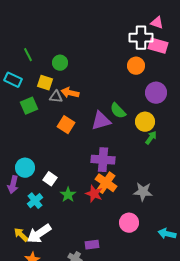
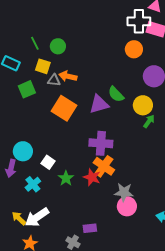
green line: (28, 55) -> (35, 43), moved
orange square: (66, 125) -> (64, 108), size x1.4
gray star: (143, 192) -> (124, 192), moved

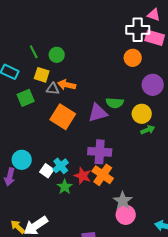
green semicircle: (116, 94) -> (115, 103), turned -42
green arrow: (149, 121) -> (148, 130), turned 32
red star: (92, 177) -> (83, 176), moved
cyan cross: (33, 184) -> (61, 166), moved
gray star: (124, 192) -> (123, 201), turned 30

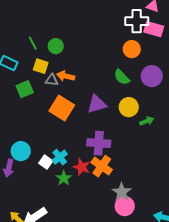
green semicircle: (115, 103) -> (122, 77), moved, turned 42
yellow circle: (142, 114) -> (129, 107), moved

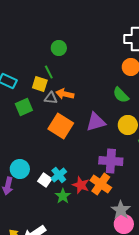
green line: (33, 43) -> (49, 72), moved
green circle: (56, 46) -> (59, 48), moved
purple cross: (99, 143) -> (111, 161), moved

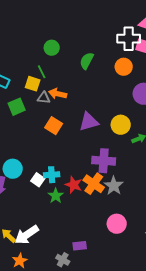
green semicircle: (121, 95) -> (87, 61), moved, turned 72
orange square: (61, 126) -> (54, 126), size x0.7
cyan cross: (59, 175) -> (52, 175), turned 35
gray star: (121, 210) -> (114, 186), moved

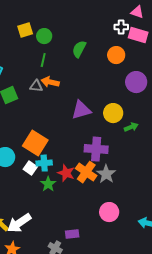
white cross: (129, 39) -> (121, 27), size x0.6
green line: (42, 72) -> (43, 60), moved, turned 40
yellow square: (33, 84) -> (25, 30), moved, turned -35
orange square: (54, 126) -> (35, 143), moved, size x1.4

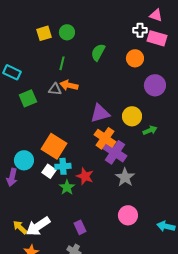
green circle: (44, 36) -> (67, 32), moved
purple cross: (96, 149) -> (115, 152), turned 30
orange cross: (86, 172) -> (105, 138), moved
purple rectangle: (72, 234) -> (80, 227), moved, turned 72

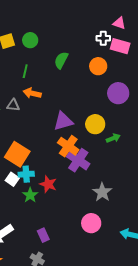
gray triangle: (55, 89) -> (13, 105), moved
gray star: (125, 177) -> (102, 192), moved

